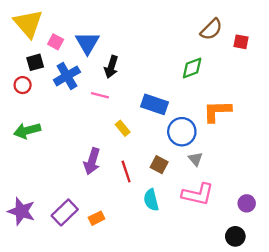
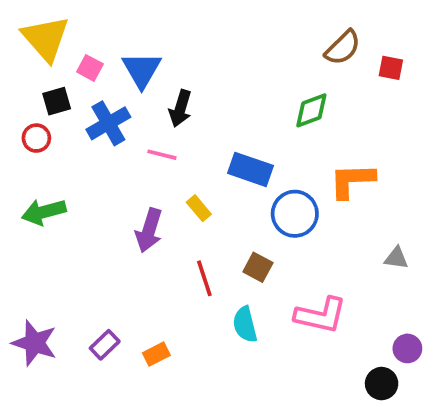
gray triangle: (195, 159) -> (396, 258), moved, turned -42
purple arrow: (92, 161) -> (149, 230), moved
purple circle: (247, 203) -> (407, 348), moved
purple rectangle: (65, 212) -> (105, 345), size x0.7

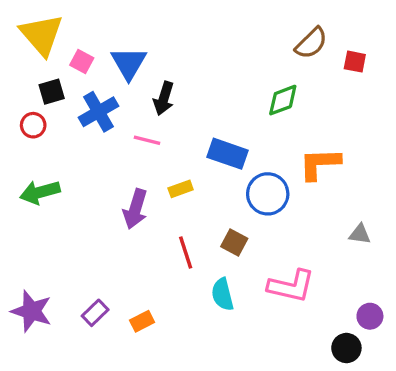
yellow rectangle: (199, 208) -> (181, 189), turned -70

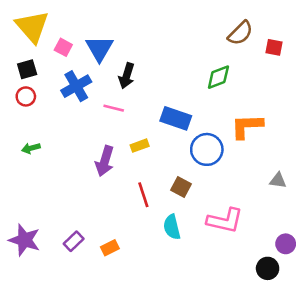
black square: (52, 92) -> (27, 69), moved
green arrow: (40, 192) -> (31, 148), size x0.6

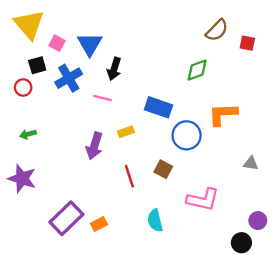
black square: (27, 69) -> (37, 65), moved
cyan semicircle: (172, 227) -> (155, 221), moved
purple star: (25, 240) -> (22, 179), moved
purple rectangle: (74, 241) -> (66, 218), size x1.8

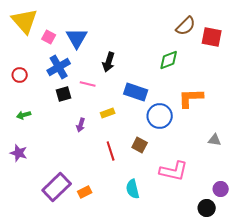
red square: (247, 43) -> (212, 37), size x1.5
black square: (37, 65) -> (64, 94), moved
black arrow: (114, 69) -> (109, 62), moved
purple arrow: (94, 146) -> (81, 125), size x0.6
purple star: (22, 179) -> (19, 153), size x0.7

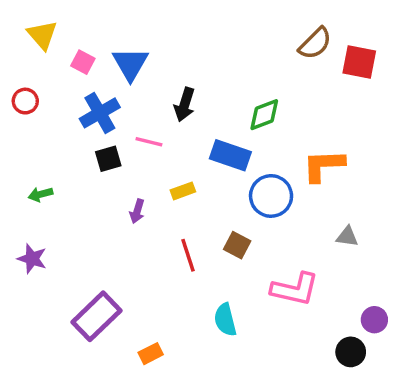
yellow triangle: (25, 21) -> (42, 35), size x0.7
green diamond: (169, 60) -> (264, 115), moved
red circle: (20, 75) -> (25, 101), moved
gray triangle: (215, 140) -> (347, 237), moved
orange rectangle: (85, 192) -> (151, 354), moved

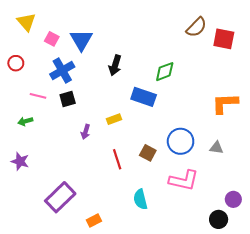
pink line: (149, 142) -> (38, 96), moved
orange L-shape: (324, 165) -> (225, 103), moved
blue circle: (271, 196) -> (181, 141), moved

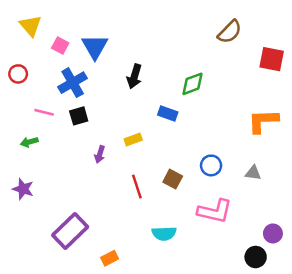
red square: (224, 39) -> (272, 59), moved
blue rectangle: (144, 97) -> (168, 113), size x0.7
blue circle: (181, 141) -> (211, 165), size x0.7
cyan semicircle: (140, 199) -> (164, 233), turned -78

